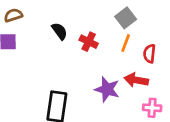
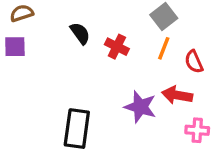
red semicircle: (149, 54) -> (194, 62), turned -30

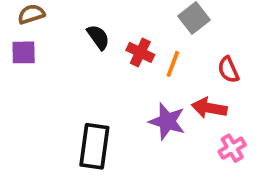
orange line: (164, 48) -> (173, 64), moved
pink cross: (197, 130) -> (232, 148), turned -35

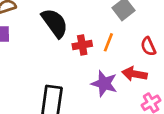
black semicircle: (98, 37) -> (55, 23), size x1.6
red cross: (140, 52) -> (82, 45), moved, turned -36

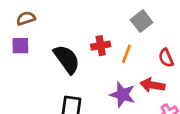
black semicircle: (55, 23) -> (67, 59), moved
red cross: (82, 45) -> (101, 46), moved

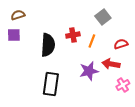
red semicircle: (166, 58) -> (121, 44), turned 96
black semicircle: (67, 59) -> (48, 45), turned 40
purple star: (122, 95) -> (89, 71), turned -30

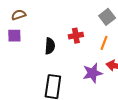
orange line: (92, 41) -> (104, 43), moved
black semicircle: (48, 45) -> (50, 46), size x0.7

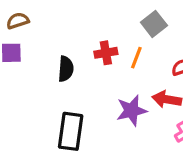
orange line: (104, 43) -> (136, 58), moved

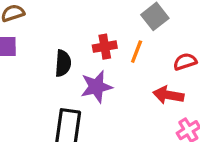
purple star: (132, 111) -> (96, 87), moved

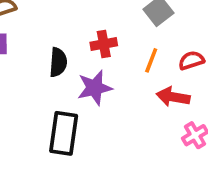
orange line: (137, 52) -> (151, 60), moved

